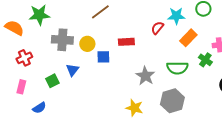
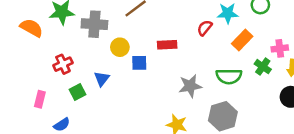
gray cross: (62, 40) -> (94, 24), moved
red cross: (24, 58) -> (63, 64), moved
gray star: (145, 76) -> (190, 86), turned 30

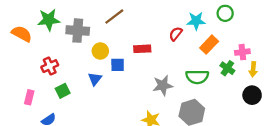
blue triangle: (102, 79) -> (95, 79), moved

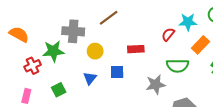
green star: (49, 20) -> (53, 51), moved
blue square: (118, 65) -> (117, 72), moved
red cross: (50, 66) -> (33, 66), moved
green semicircle: (197, 77) -> (178, 66), moved

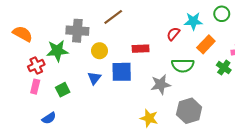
blue square: (117, 72) -> (122, 72), size x1.5
pink rectangle: (26, 96) -> (35, 87), moved

